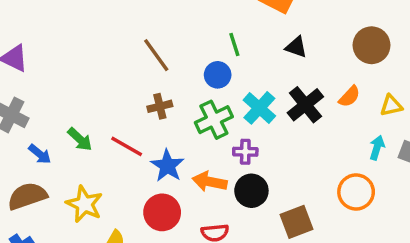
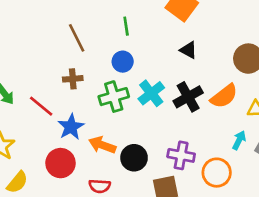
green line: (234, 45) -> (126, 26), moved
orange semicircle: (349, 96) -> (224, 96), size x1.5
purple cross: (245, 152) -> (181, 155), moved, size x1.4

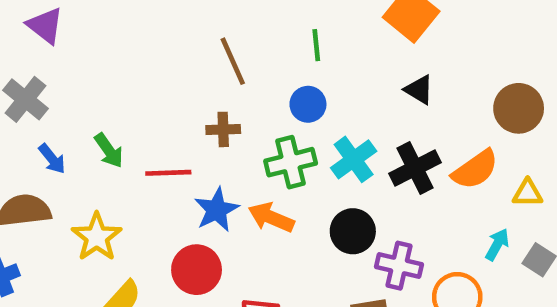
red line: (41, 106) -> (168, 173), turned -44
orange arrow: (102, 145) -> (271, 217), moved
black circle: (134, 158) -> (353, 231), moved

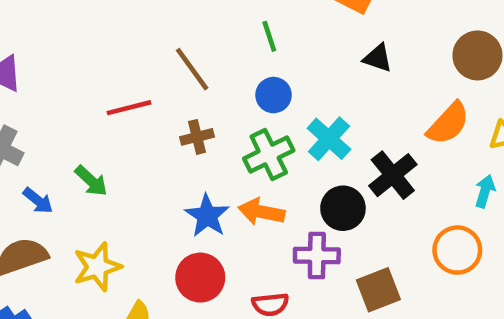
black cross: (415, 168) -> (393, 175), moved
red line: (168, 173) -> (129, 108), moved
yellow star: (97, 237) -> (97, 267), turned 30
purple cross: (399, 266) -> (317, 256), moved

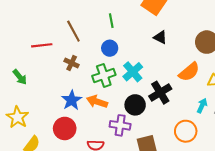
brown cross: (197, 137) -> (72, 63), turned 32
yellow star: (97, 267) -> (17, 117), turned -30

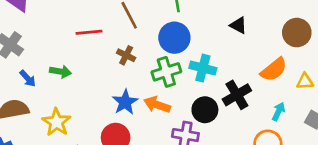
blue circle: (110, 48) -> (174, 38), size x1.5
cyan cross: (133, 72) -> (203, 68), turned -36
green arrow: (20, 77) -> (60, 72), turned -42
cyan arrow: (202, 106) -> (278, 112), moved

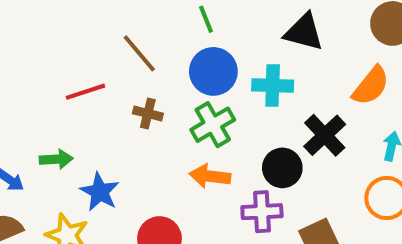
black triangle: (238, 25) -> (304, 32), size x1.5
cyan cross: (203, 68) -> (273, 85), moved
blue star: (125, 102) -> (100, 192), moved

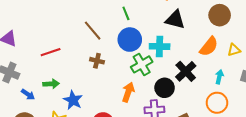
red line: (85, 92) -> (51, 52), moved
green cross: (213, 125) -> (142, 64), moved
orange arrow: (210, 176) -> (128, 92), turned 102

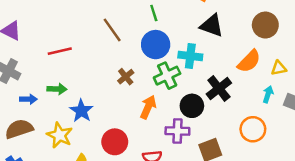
brown cross: (97, 61) -> (126, 77), moved, turned 32
cyan arrow: (219, 77) -> (268, 94), moved
blue arrow: (28, 94) -> (28, 99), turned -40

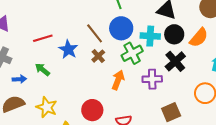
brown line: (112, 30) -> (95, 33), moved
green arrow: (57, 89) -> (42, 69), turned -140
black circle: (192, 106) -> (174, 34), moved
blue star: (81, 111) -> (68, 49), moved
purple cross: (177, 131) -> (152, 79), moved

